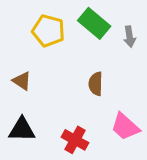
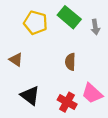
black triangle: (22, 130) -> (30, 96), moved, turned 36
red cross: (75, 140) -> (67, 102), moved

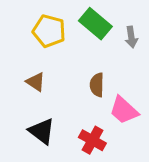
brown triangle: (16, 60) -> (36, 82), moved
pink trapezoid: (92, 93) -> (124, 110), moved

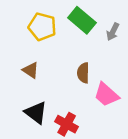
gray arrow: (131, 37) -> (113, 32), turned 36
red cross: (92, 140) -> (67, 124), moved

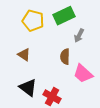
green rectangle: (82, 20) -> (64, 16), turned -65
gray arrow: (113, 32) -> (79, 36), moved

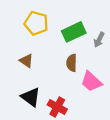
green rectangle: (64, 16) -> (74, 32), moved
gray arrow: (79, 36) -> (99, 40), moved

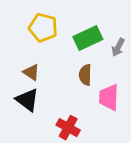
pink trapezoid: (91, 82) -> (109, 97), turned 50
black triangle: (31, 97) -> (27, 100), moved

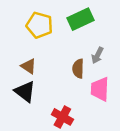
green rectangle: (88, 38) -> (81, 19), moved
gray arrow: (118, 47) -> (97, 55), moved

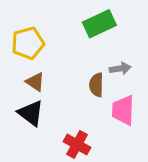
yellow pentagon: (39, 25) -> (28, 43), moved, turned -30
gray arrow: (97, 55) -> (120, 68), turned -126

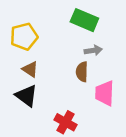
green rectangle: (99, 24) -> (84, 20), turned 48
gray arrow: (120, 68) -> (93, 50), moved

